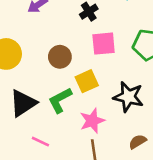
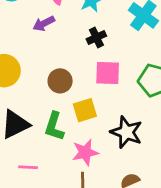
green L-shape: (60, 100) -> (54, 126), turned -52
pink line: (40, 142) -> (28, 167), turned -30

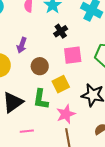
purple arrow: (44, 24) -> (22, 45), moved, turned -35

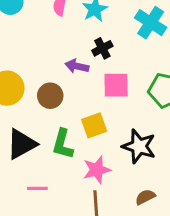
purple arrow: (22, 45) -> (77, 66), moved, turned 77
brown circle: (40, 66) -> (50, 96), moved

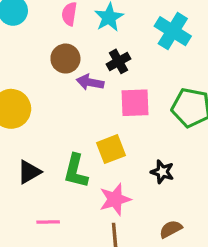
brown circle: (50, 96) -> (65, 59), moved
black triangle: (22, 144) -> (29, 172), size x0.7
black star: (139, 146) -> (162, 172), size x0.6

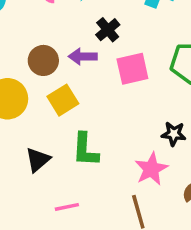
brown circle: (65, 59) -> (43, 60), moved
yellow square: (111, 149) -> (63, 100), moved
pink star: (115, 199) -> (151, 169), moved

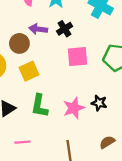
purple arrow: (83, 56) -> (38, 29), moved
pink star: (151, 169) -> (74, 108), moved

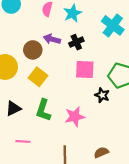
yellow square: (29, 71) -> (38, 77), turned -36
black star: (99, 103) -> (102, 95), moved

